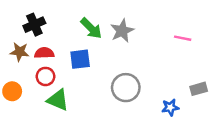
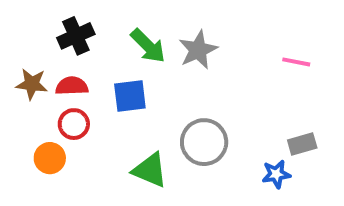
black cross: (34, 25) -> (76, 36), moved
gray rectangle: (199, 89) -> (302, 144), moved
orange circle: (12, 91) -> (50, 158), moved
green triangle: (58, 100) -> (150, 170), moved

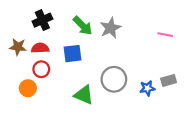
blue star: (276, 174) -> (147, 88), moved

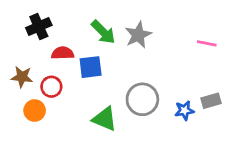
black cross: (42, 20) -> (39, 26), moved
brown star: (18, 47) -> (22, 77), moved
red semicircle: (40, 48) -> (63, 53), moved

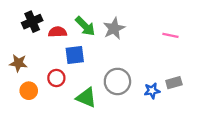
red semicircle: (63, 53) -> (58, 32), moved
red circle: (51, 87) -> (56, 78), moved

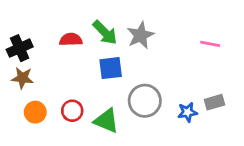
black cross: (32, 22) -> (20, 48), moved
blue square: (75, 55) -> (111, 68), moved
red circle: (56, 78) -> (72, 111), moved

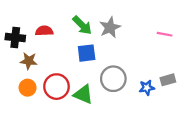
red semicircle: (71, 40) -> (44, 31), moved
black cross: (20, 48) -> (15, 38), turned 30
brown star: (22, 78) -> (29, 61), moved
red circle: (72, 111) -> (57, 87), size x1.5

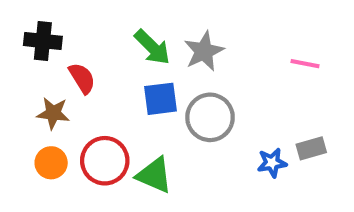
red semicircle: (44, 31) -> (82, 78), moved, turned 60
black cross: (15, 38) -> (43, 41), moved
gray circle: (113, 79) -> (210, 117), moved

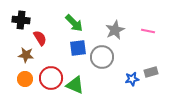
gray star: (204, 51) -> (115, 30), moved

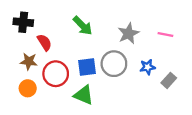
blue square: (78, 48) -> (87, 67), moved
gray rectangle: (151, 72) -> (169, 80), turned -32
red circle: (51, 78) -> (56, 74), moved
blue star: (132, 79) -> (148, 67), moved

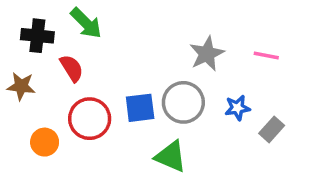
green arrow: (83, 26) -> (86, 23), moved
brown star: (29, 61) -> (21, 86), moved
green triangle: (84, 95) -> (171, 156), moved

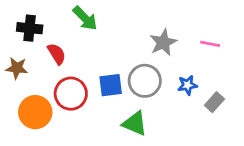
green arrow: (86, 23) -> (85, 18), moved
orange circle: (45, 142) -> (35, 112), size x1.5

